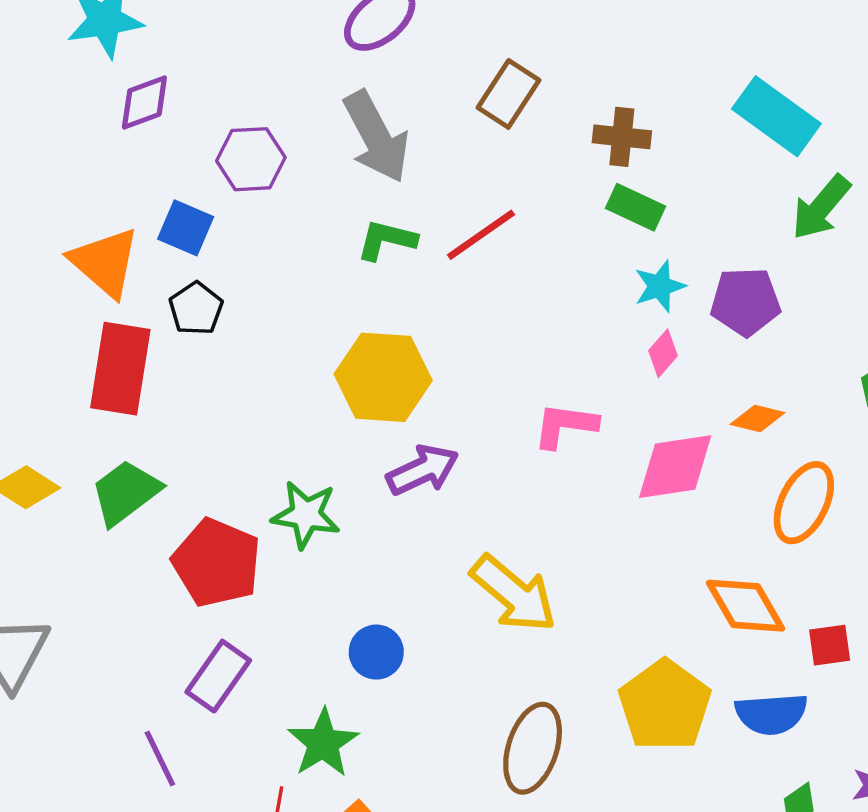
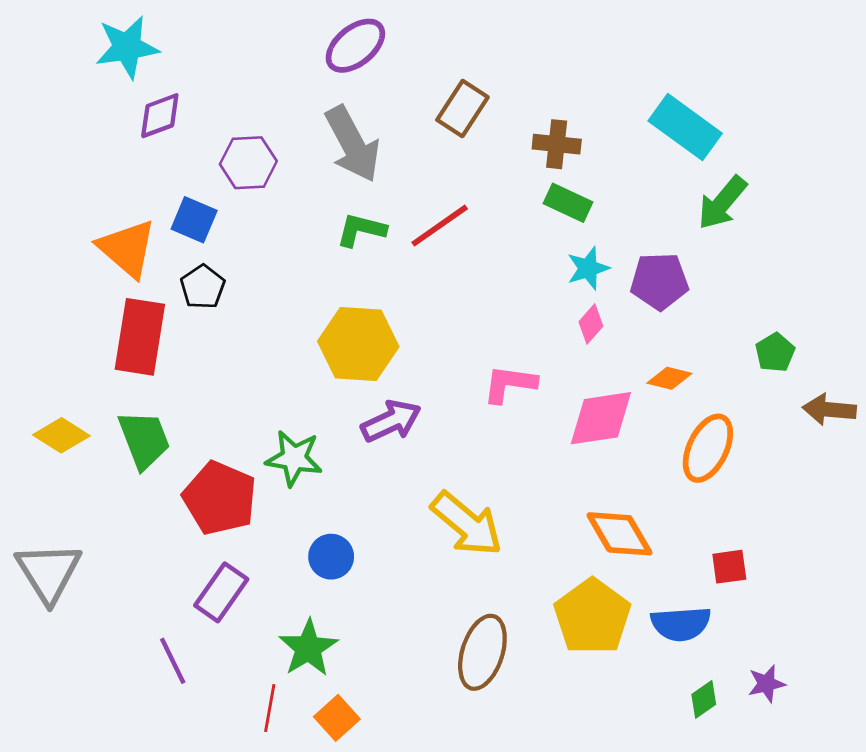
green trapezoid: (126, 492) -> (144, 440), turned 106
orange diamond: (745, 606) -> (619, 534), moved
blue circle: (376, 652) -> (331, 557), moved

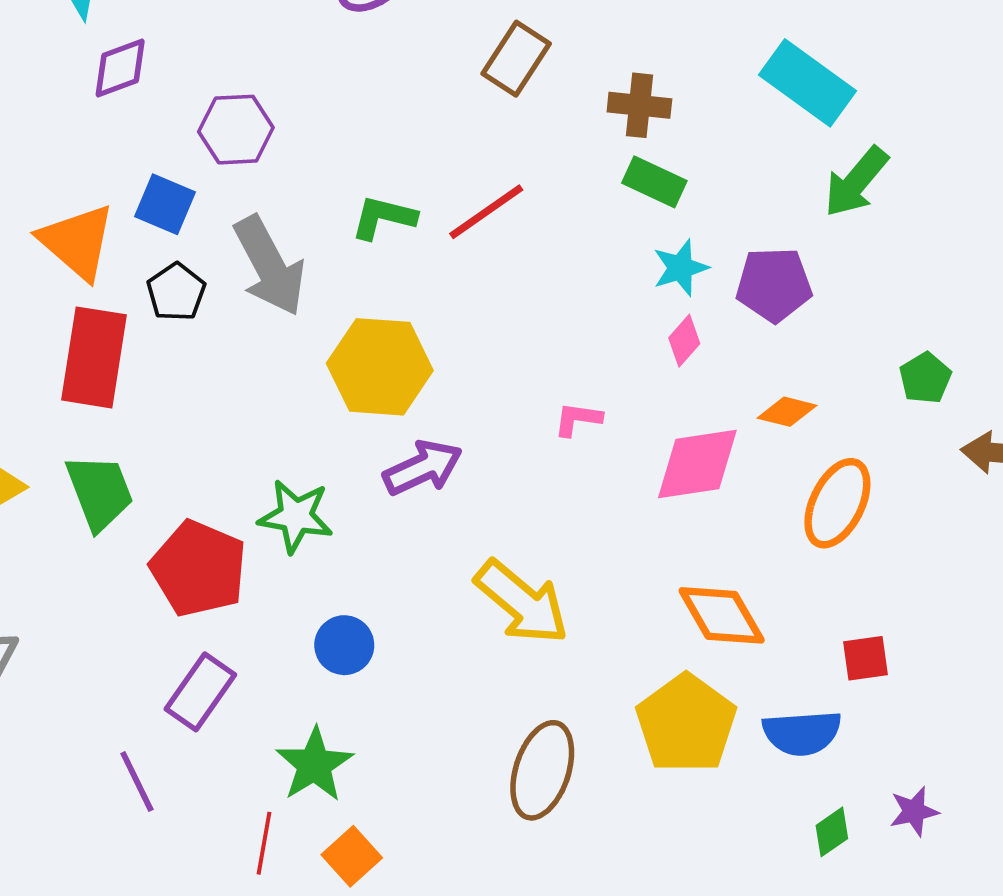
gray arrow: (353, 144) -> (270, 266), moved
pink L-shape: (510, 384) -> (578, 419), size x0.7

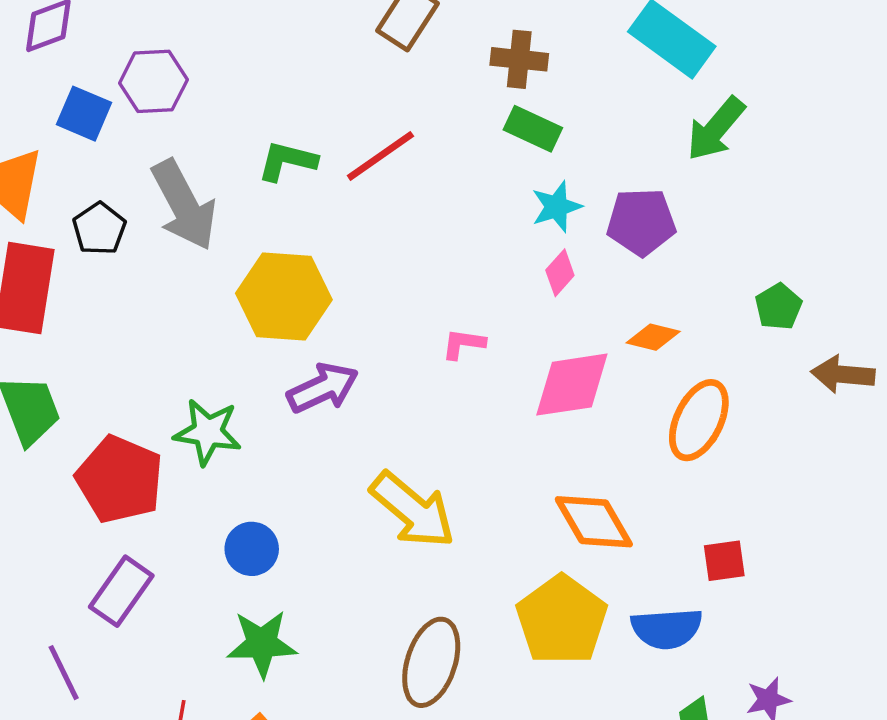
blue square: (165, 204) -> (84, 114), moved
green star: (314, 765) -> (262, 644), moved, turned 30

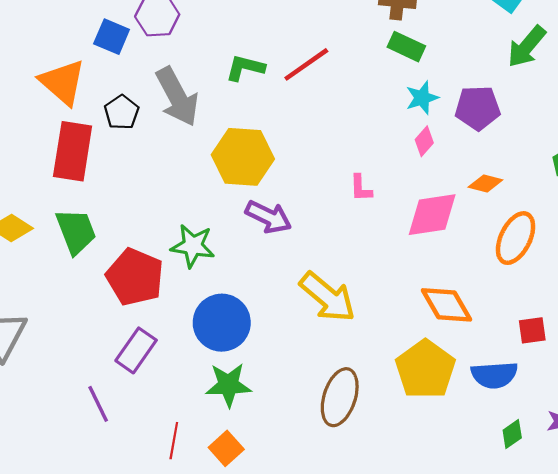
pink L-shape: (463, 344) -> (361, 188), turned -100
purple arrow: (323, 388) -> (268, 217), turned 51
blue circle: (252, 549) -> (222, 323), size x1.6

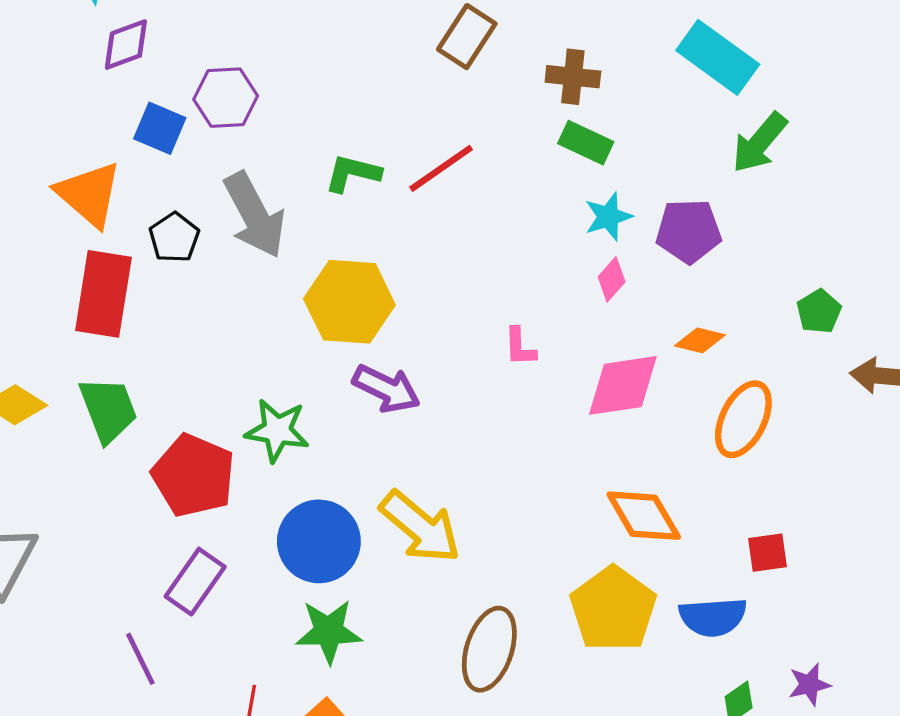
yellow arrow: (327, 297) -> (420, 527), moved

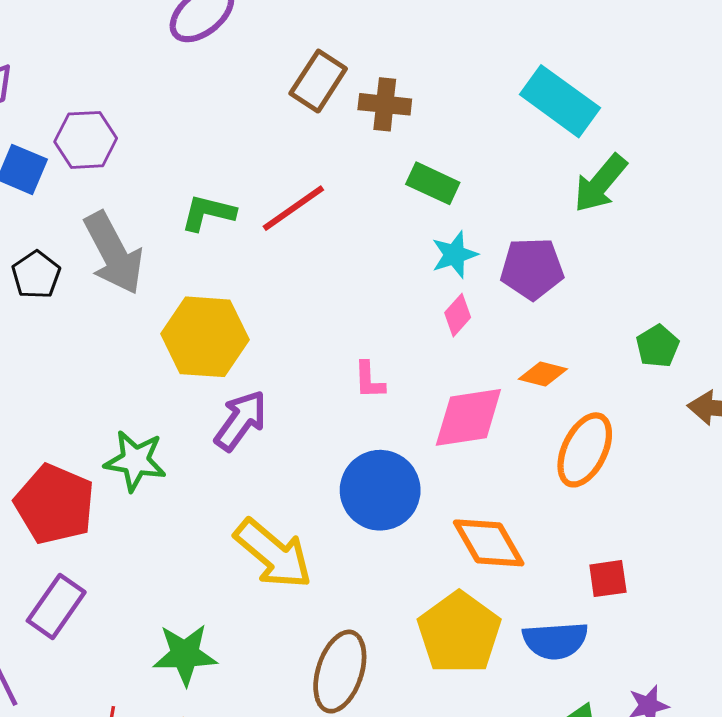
brown cross: (573, 77) -> (385, 104), moved
purple arrow: (386, 389) -> (241, 420), turned -80
blue circle: (319, 541) -> (380, 490), moved

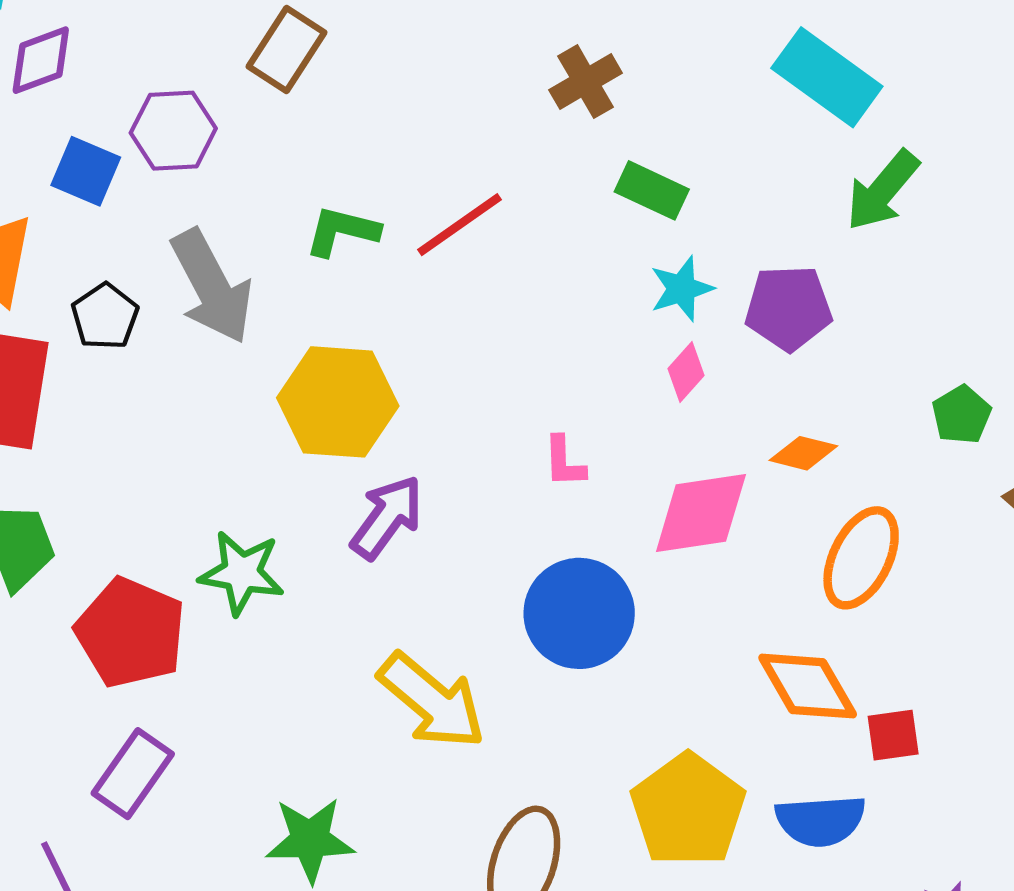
brown rectangle: (318, 81) -> (286, 49), moved
brown cross: (385, 104) -> (586, 82), turned -36
orange diamond: (489, 543) -> (808, 686), moved

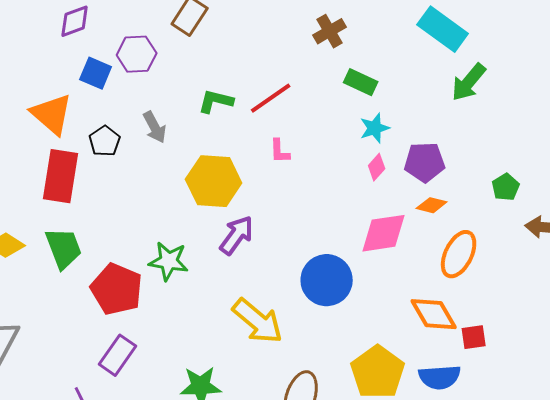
gray arrow: (212, 287) -> (155, 127), size x0.6
purple pentagon: (788, 308) -> (425, 162), moved
pink L-shape: (564, 462) -> (280, 151), moved

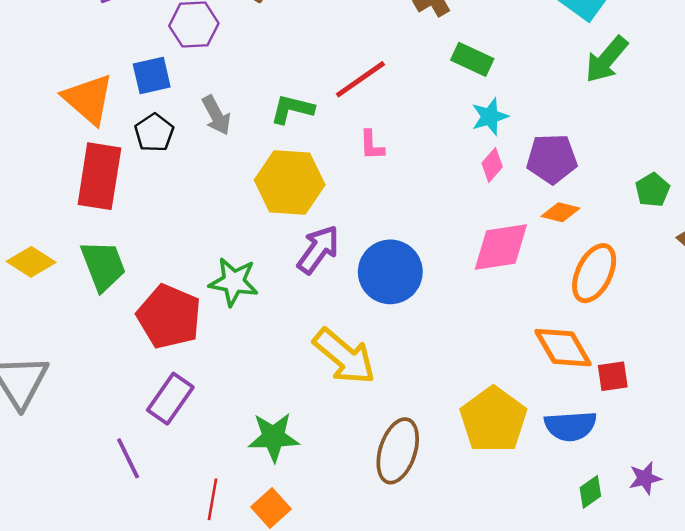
blue square: (96, 73) -> (152, 76), moved, turned -36
green L-shape: (216, 101) -> (292, 109), moved
blue circle: (327, 280) -> (390, 272), moved

